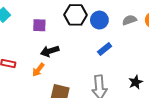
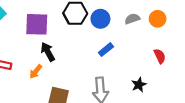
purple square: (39, 25) -> (37, 24), size x1.6
black arrow: (50, 51) -> (48, 52), turned 78

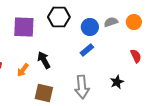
blue circle: (100, 19) -> (90, 27), moved
black arrow: (48, 52) -> (44, 60), moved

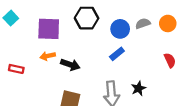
black arrow: (44, 60) -> (70, 65), turned 138
orange arrow: (23, 70) -> (48, 56), moved, turned 40
black star: (117, 82) -> (139, 88), moved

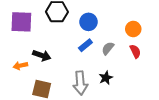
gray semicircle: (143, 23) -> (108, 48), moved, turned -32
orange circle: (168, 23) -> (133, 29), moved
orange arrow: (48, 56) -> (20, 66), moved

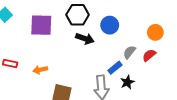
blue rectangle: (85, 45) -> (115, 68), moved
red semicircle: (135, 51) -> (149, 55), moved, turned -104
black arrow: (42, 55) -> (85, 39), moved

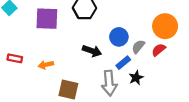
blue circle: (110, 25) -> (119, 37), moved
orange circle: (155, 32) -> (165, 26), size x1.5
black arrow: (85, 39) -> (92, 51), moved

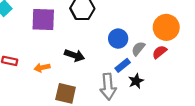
black arrow: (92, 51) -> (74, 55), moved

